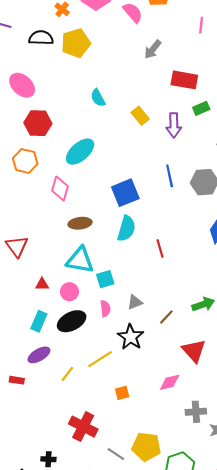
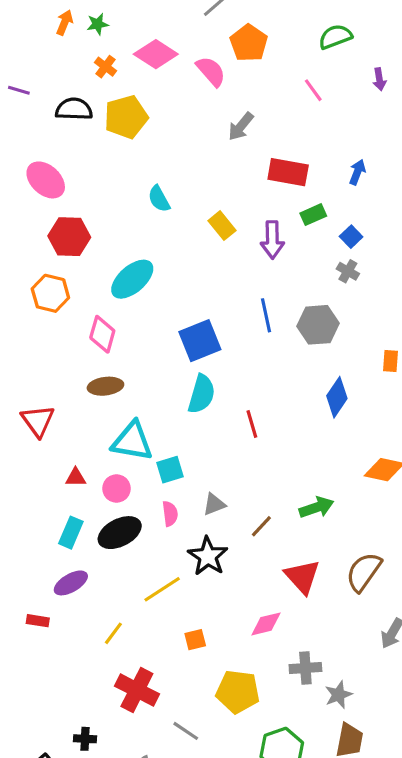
pink line: (201, 25) -> (313, 90), turned -42
brown ellipse: (80, 223) -> (105, 386), moved
yellow line: (67, 374) -> (113, 633), moved
yellow pentagon: (146, 447) -> (238, 692), moved

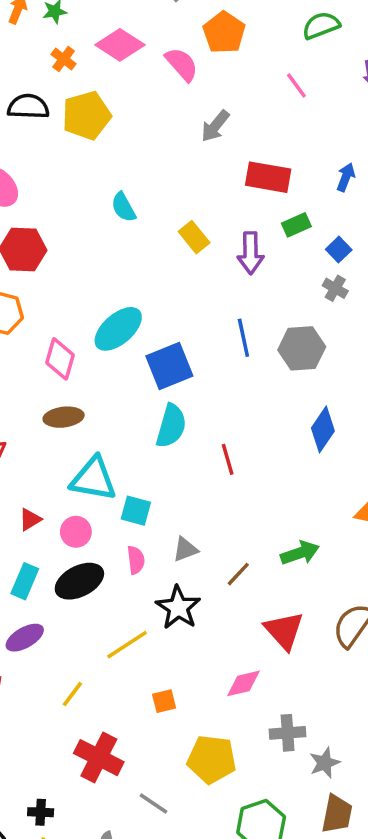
cyan ellipse: (132, 279) -> (118, 329), moved
cyan square: (170, 470) -> (136, 511), turned 32
red triangle: (76, 477) -> (30, 519), turned -30

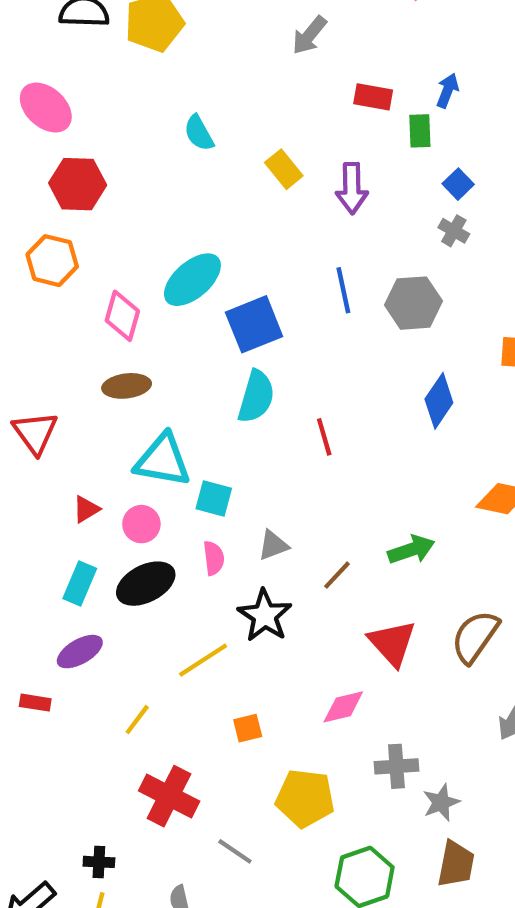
red rectangle: (268, 177) -> (373, 97), size x0.7
blue arrow: (346, 177) -> (447, 91), moved
green rectangle: (296, 225) -> (420, 131), moved, turned -68

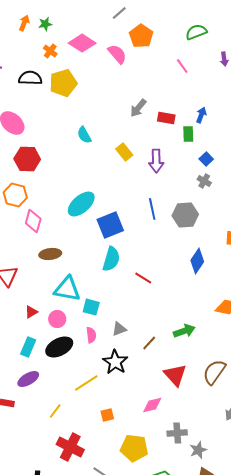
gray arrow: (309, 35) -> (138, 108), moved
pink diamond: (122, 316) -> (33, 221), moved
red line: (324, 437) -> (143, 278), turned -42

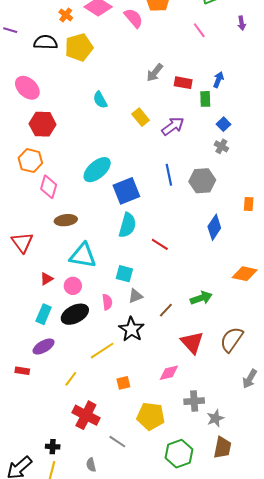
purple arrow: (156, 161) -> (173, 126), turned -125
cyan square: (91, 307) -> (124, 274), moved

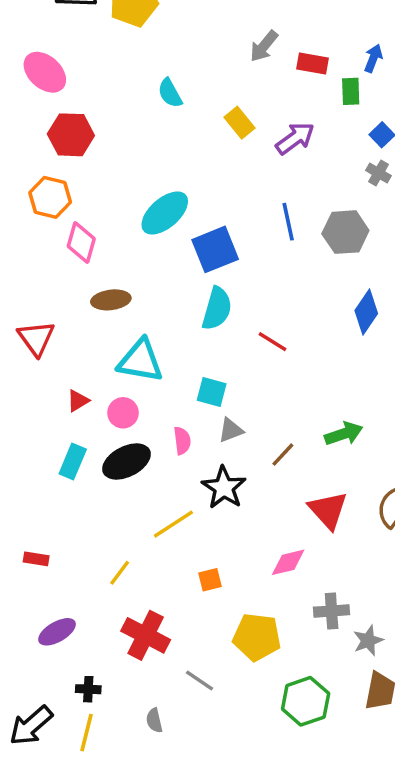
purple ellipse: (44, 347) -> (57, 632), moved

